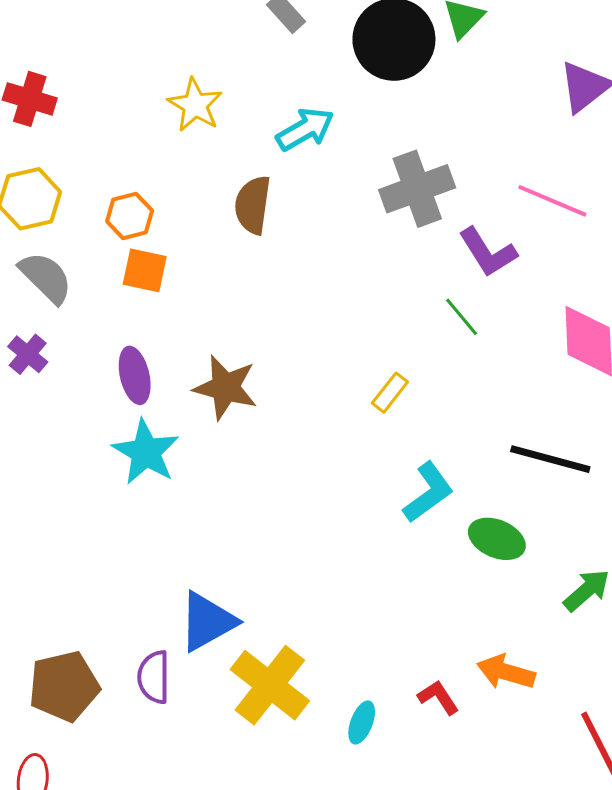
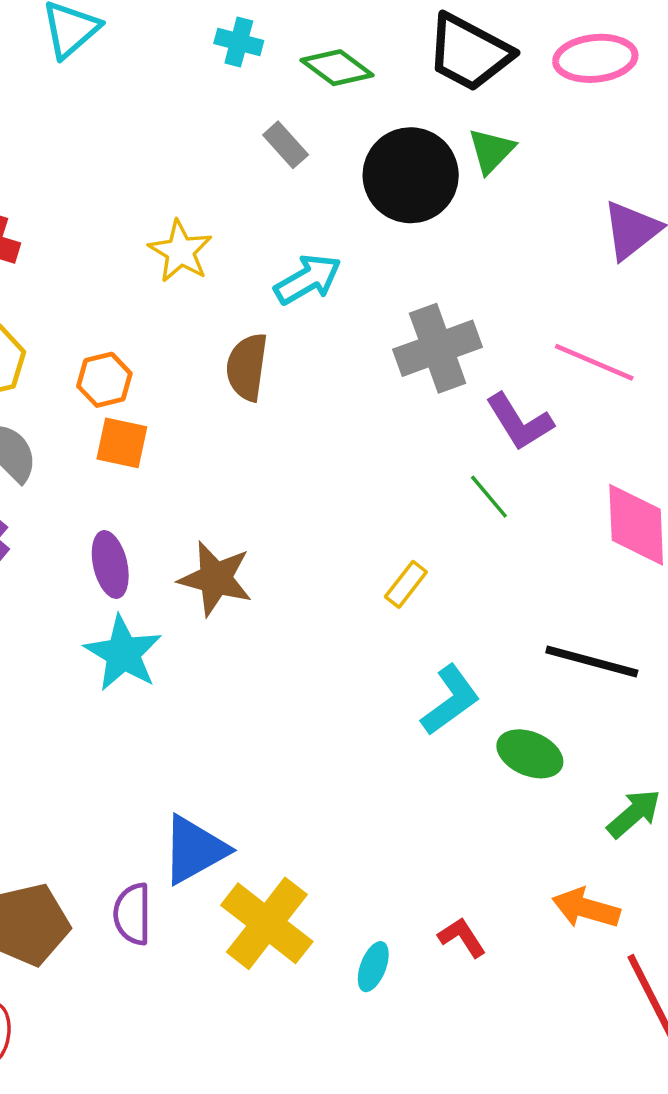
orange arrow: (506, 672) -> (586, 908), moved

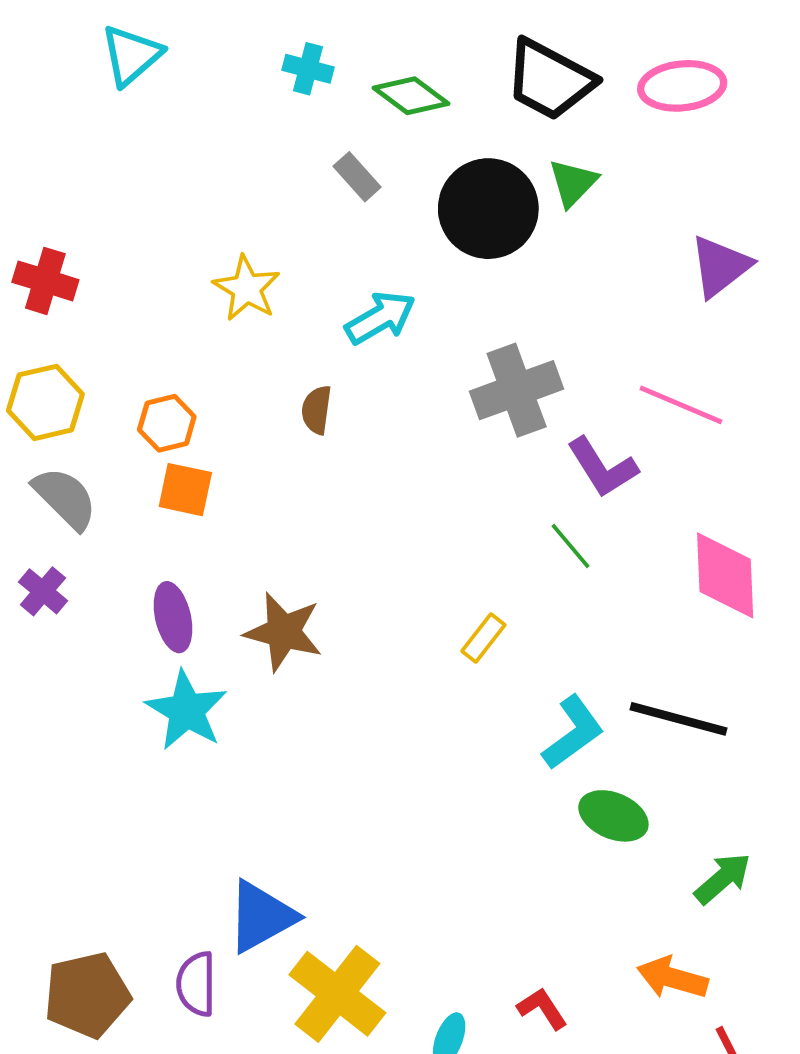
brown semicircle: (247, 367) -> (317, 410), size x0.7
cyan L-shape: (450, 700) -> (573, 732), moved

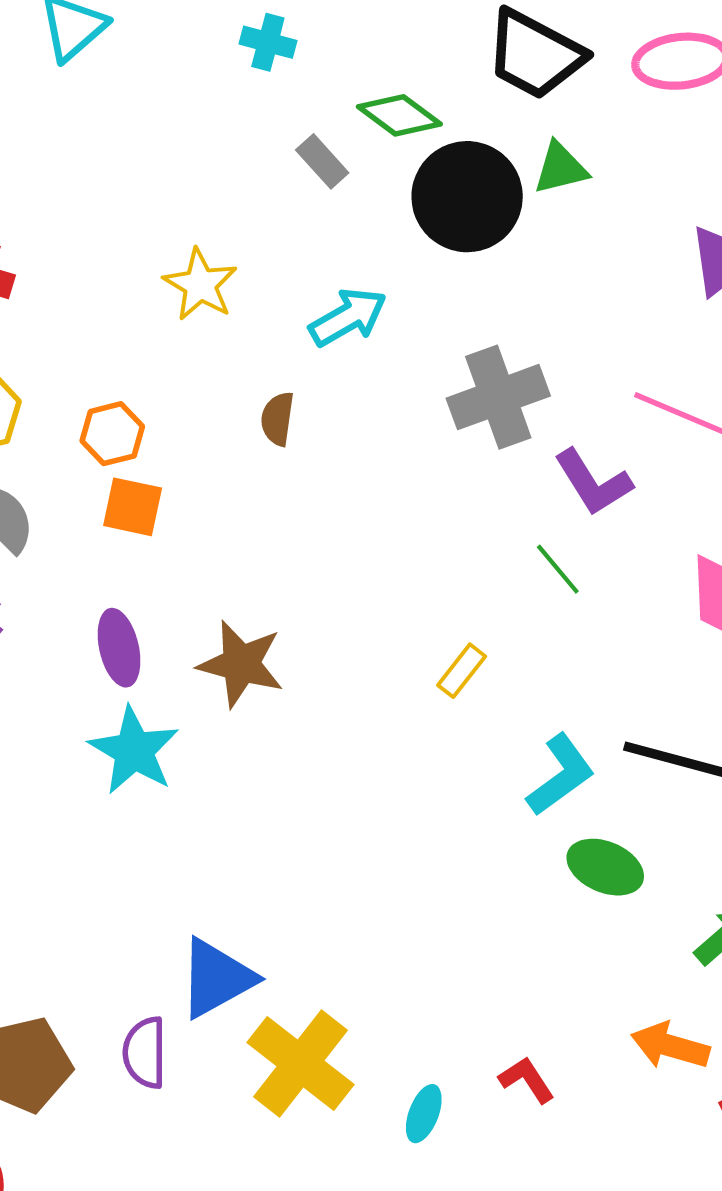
green diamond: (411, 96) -> (399, 115), moved
green triangle: (573, 183) -> (561, 168), turned 32

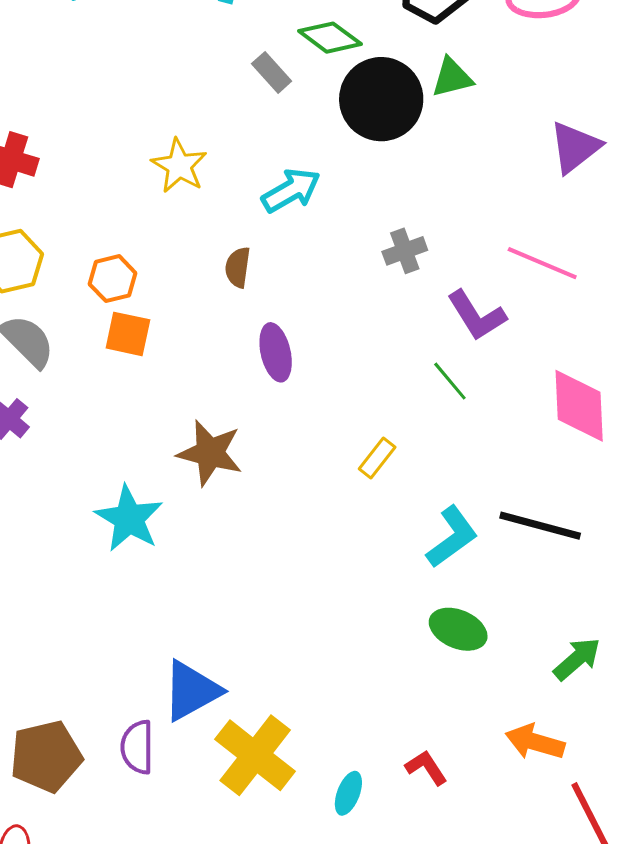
gray cross: (498, 397) -> (405, 251), size x0.6
purple ellipse: (119, 648) -> (276, 352), moved
green ellipse: (605, 867) -> (458, 629), moved

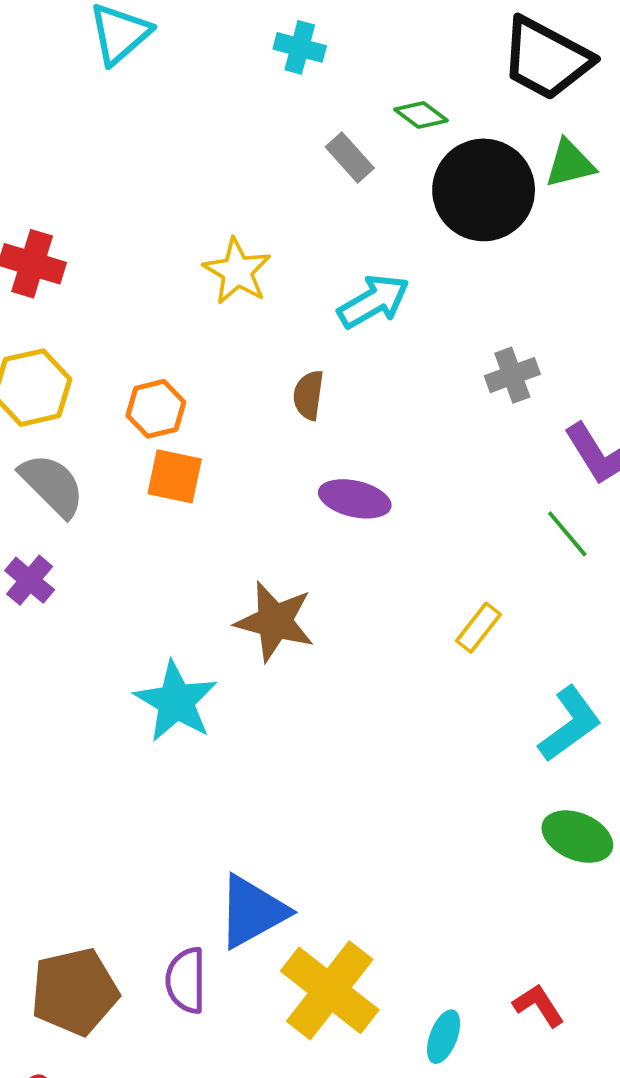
green diamond: (330, 38) -> (421, 115), size x0.7
purple ellipse: (276, 352) -> (355, 499), turned -64

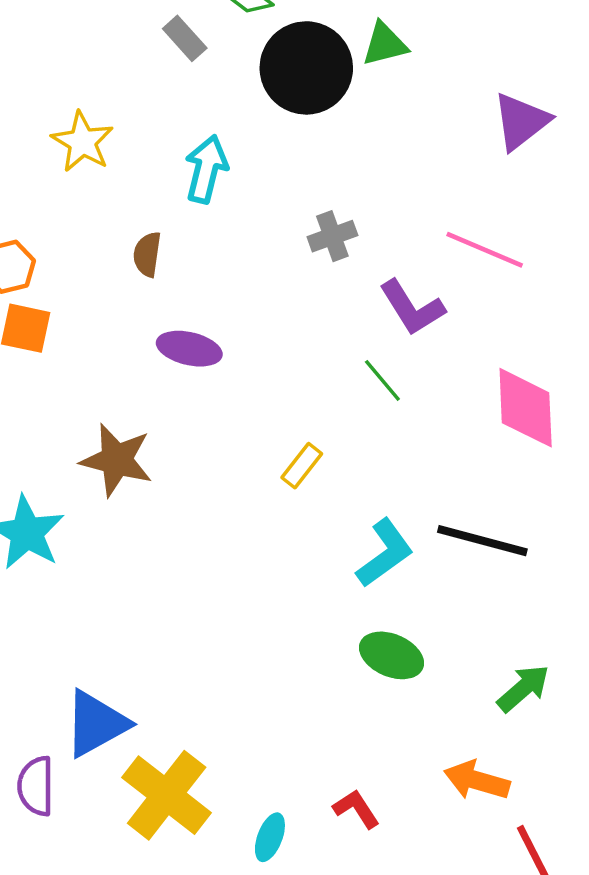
cyan arrow: (374, 301) -> (206, 169), turned -46

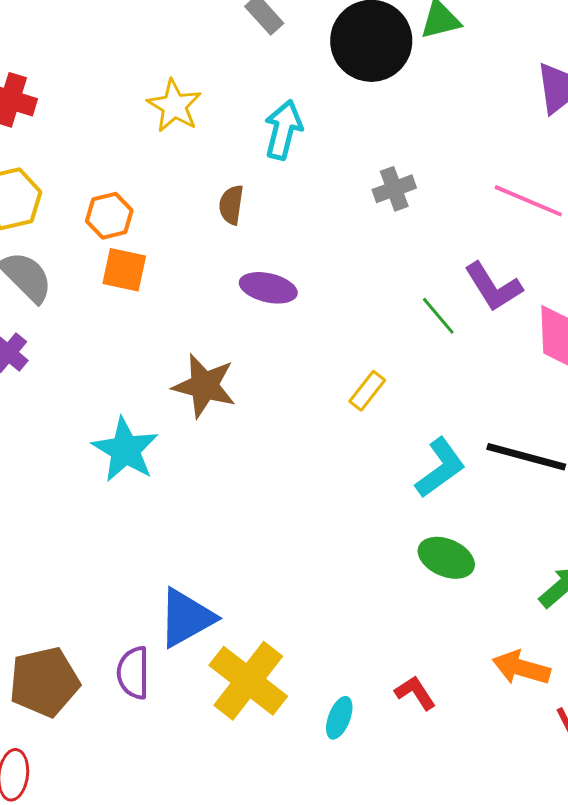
purple L-shape: (412, 308) -> (493, 287), moved

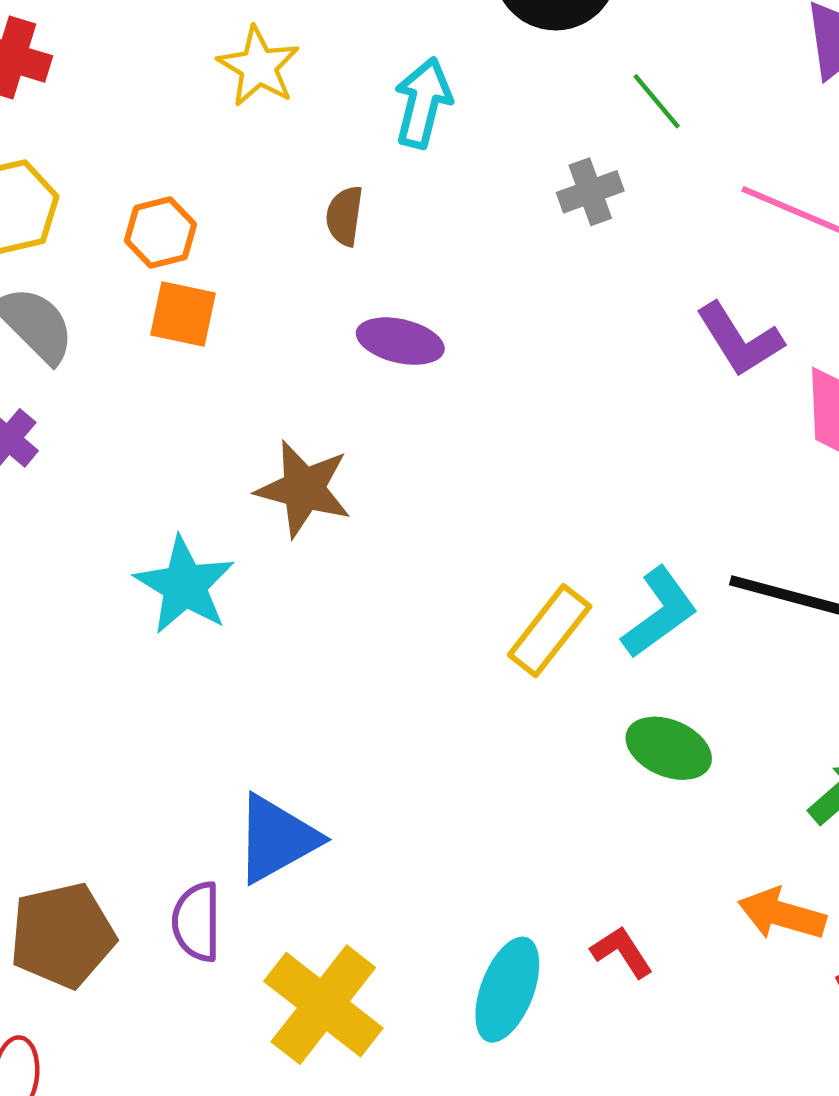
green line: (438, 316) -> (657, 101), moved
yellow rectangle: (367, 391) -> (550, 631), moved, size x1.5
yellow cross: (248, 681) -> (323, 1005), moved
cyan ellipse: (339, 718) -> (507, 990), size x1.6

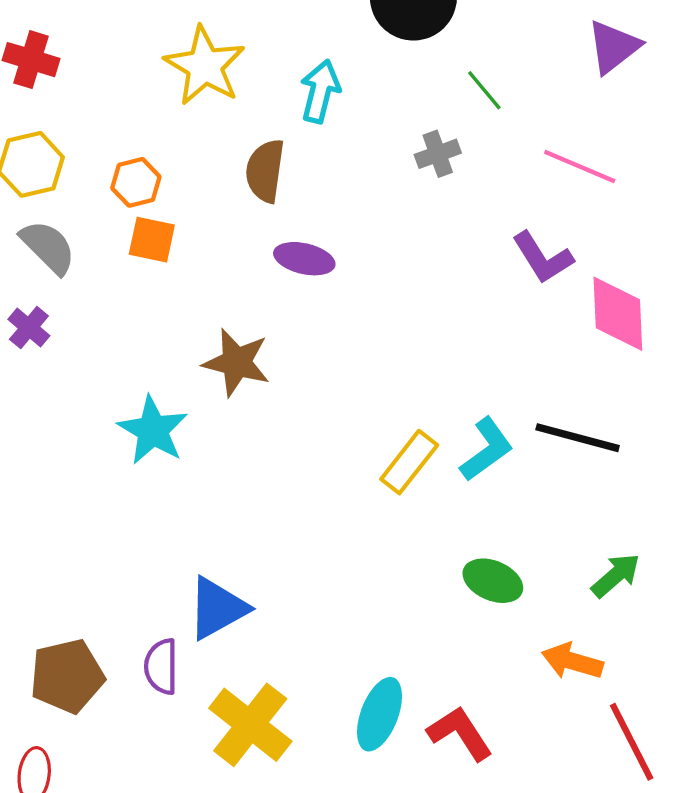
yellow star: (258, 67) -> (205, 66), size x1.4
brown semicircle: (344, 216) -> (265, 171), size x1.5
green ellipse: (669, 748) -> (493, 581), moved
red L-shape: (622, 952) -> (460, 733), moved, size x1.5

